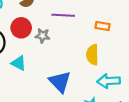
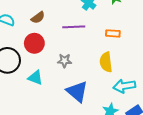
gray star: (43, 36) -> (64, 61), moved

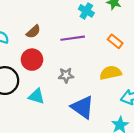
orange rectangle: (113, 33) -> (115, 41), turned 40
yellow semicircle: (106, 62) -> (111, 73), turned 90

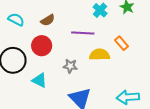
yellow semicircle: (111, 73) -> (100, 55), moved

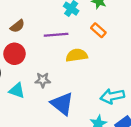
orange rectangle: (121, 43) -> (98, 30), moved
gray star: (70, 66) -> (43, 80), moved

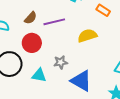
purple line: (56, 35) -> (54, 22), moved

